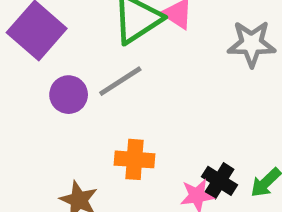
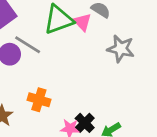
gray line: (120, 81) -> (28, 45), moved, turned 52

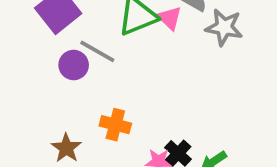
gray star: (121, 49) -> (224, 27), moved

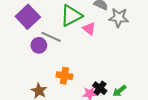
pink triangle: (170, 18) -> (89, 29), moved

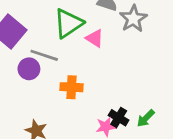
gray star: (119, 18) -> (133, 19), turned -30
orange cross: (64, 76) -> (71, 87), moved

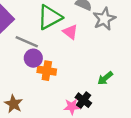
purple circle: (29, 69) -> (33, 58), moved
green arrow: (146, 118) -> (105, 78), moved

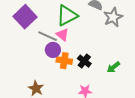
pink triangle: (70, 32) -> (63, 35), moved
black cross: (83, 100) -> (84, 61), moved

